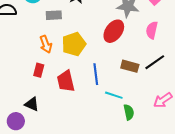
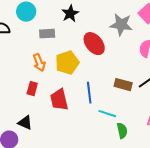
red ellipse: (114, 31) -> (94, 44), moved, turned -75

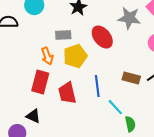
gray rectangle: (47, 34) -> (63, 35), moved
red rectangle: (32, 89) -> (40, 82), size x1.6
cyan line: (107, 114) -> (115, 107), turned 30

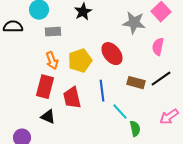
gray rectangle: (63, 35) -> (53, 32), moved
red ellipse: (102, 37) -> (112, 54), moved
black triangle: (33, 116) -> (48, 117), moved

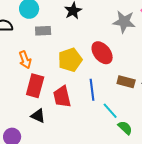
orange arrow: (52, 61) -> (25, 60), moved
green semicircle: (135, 129) -> (125, 128), turned -35

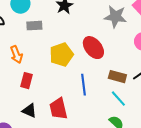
red rectangle: (35, 86) -> (26, 81), size x0.7
red trapezoid: (62, 97) -> (58, 109), moved
cyan line: (110, 111) -> (118, 99), moved

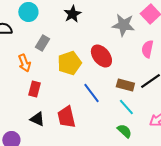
gray rectangle: (34, 26) -> (42, 43), moved, turned -56
blue line: (83, 85) -> (91, 93), turned -30

